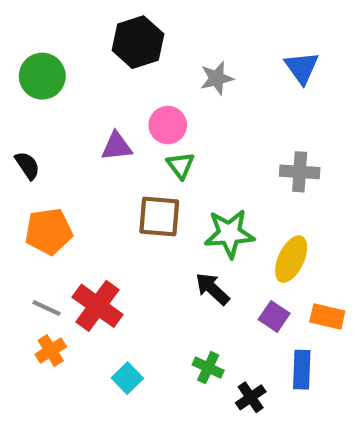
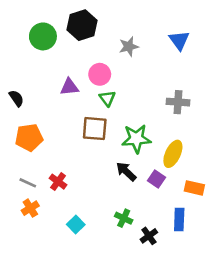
green circle: (42, 76) -> (43, 36), moved
red cross: (98, 306) -> (58, 182), size x0.6
purple square: (274, 316) -> (157, 179), moved

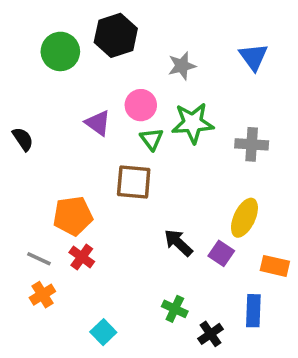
purple triangle: (69, 87) -> (98, 123), turned 42
orange pentagon: (29, 137) -> (73, 216), moved
green star: (136, 139) -> (193, 123), moved
cyan square: (76, 225) -> (103, 332), moved

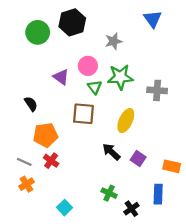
blue triangle: (253, 57) -> (153, 19), moved
black semicircle: (23, 139) -> (31, 104), moved
yellow ellipse: (244, 218) -> (126, 121), moved

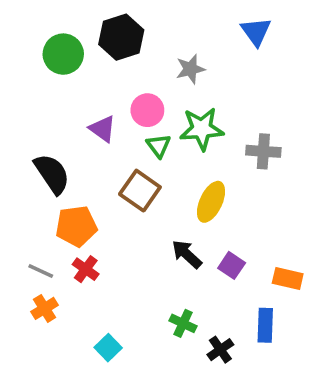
black semicircle: (31, 104) -> (52, 174), size x1.6
brown square: (83, 114) -> (140, 191), turned 30

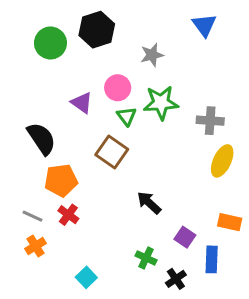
yellow ellipse: (211, 202) -> (222, 161), moved
purple square: (232, 265) -> (185, 237), moved

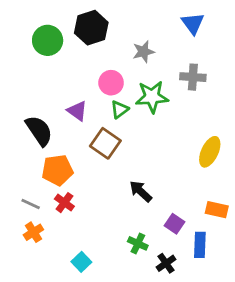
purple triangle: (82, 103) -> (77, 111), moved
green triangle: (127, 116) -> (119, 109), turned 30
gray cross: (210, 121) -> (193, 77), moved

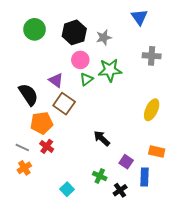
black hexagon: (91, 28) -> (74, 32), moved
gray cross: (193, 77) -> (152, 56), moved
brown square: (105, 143) -> (64, 104), moved
cyan square: (81, 262) -> (67, 189), moved

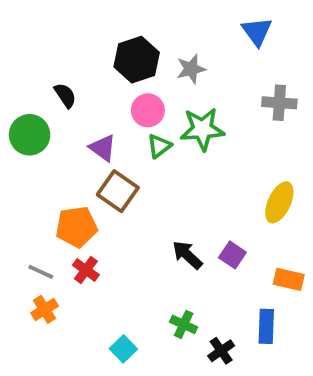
green circle: (35, 29) -> (30, 135), moved
black semicircle: (28, 95) -> (65, 95), moved, size x0.6
purple square: (126, 162) -> (232, 255), moved

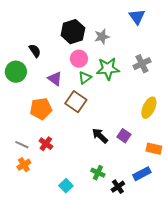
gray cross: (279, 103) -> (142, 64), moved, turned -30
brown square: (118, 191) -> (76, 102), moved
orange pentagon: (77, 227) -> (41, 109), moved
blue rectangle: (266, 326) -> (142, 174), turned 60

